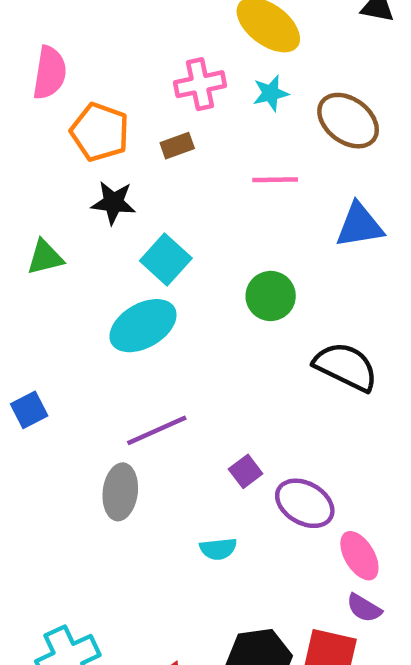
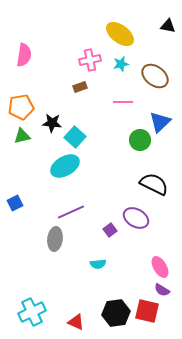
orange pentagon: (100, 132) -> (21, 107), moved, turned -30
black star: (113, 203) -> (52, 123), moved
blue triangle: (359, 225) -> (160, 122), turned -35
green circle: (271, 296) -> (140, 140), moved
purple ellipse: (305, 503) -> (136, 218), moved

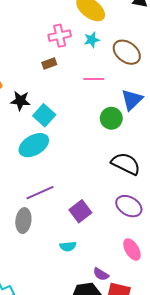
purple ellipse: (136, 218) -> (129, 206), moved
purple square: (110, 230) -> (80, 211), size x1.5
purple semicircle: (162, 290) -> (101, 274), moved

